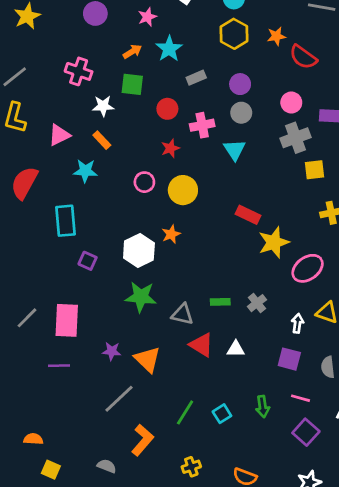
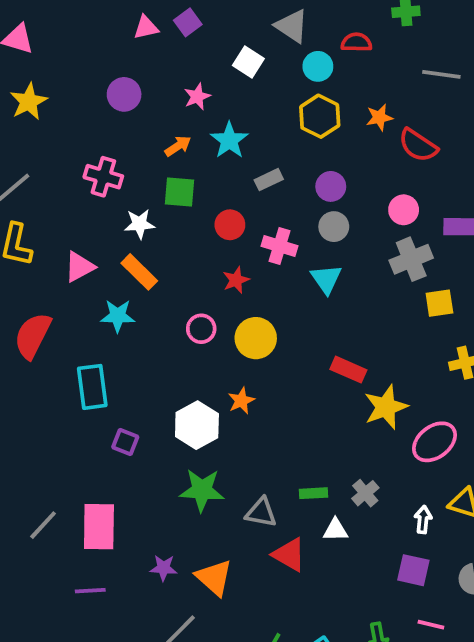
pink cross: (202, 125) -> (280, 246), turned 30
orange rectangle: (102, 140) -> (139, 272), size x1.4
white triangle: (236, 349) -> (335, 530), moved

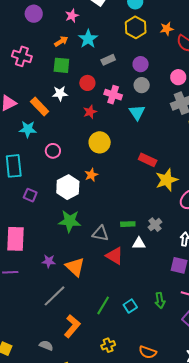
white star: (140, 224) -> (60, 93), moved
pink circle: (201, 329) -> (53, 151), moved

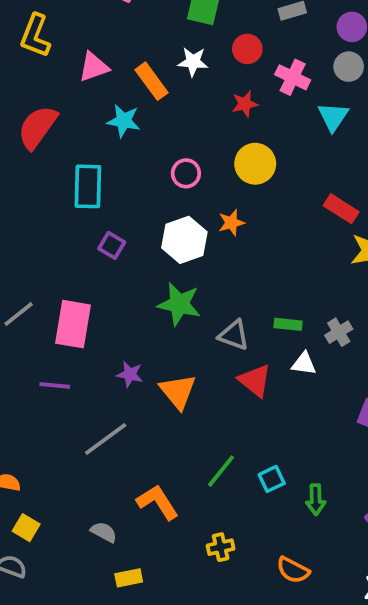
pink circle: (53, 151) -> (186, 173), moved
gray line: (55, 296) -> (106, 439), moved
green arrow: (160, 300) -> (316, 500), moved
orange L-shape: (72, 326) -> (158, 502), turned -80

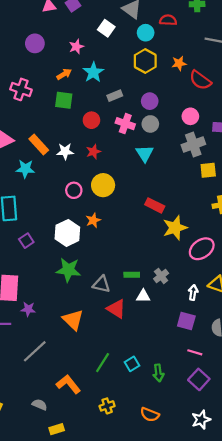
white star: (193, 62) -> (65, 151), moved
pink cross: (293, 77) -> (125, 124), moved
pink circle: (186, 173) -> (74, 190), moved
purple square: (112, 245) -> (26, 241), turned 32
purple star: (130, 374) -> (28, 309), moved

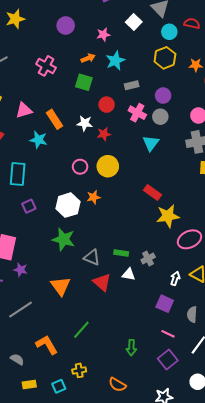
white star: (65, 151) -> (85, 123), moved
cyan square: (132, 364) -> (59, 386), moved

